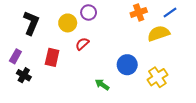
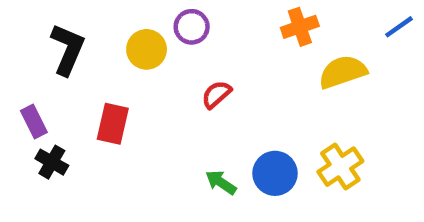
blue line: (170, 12) -> (399, 27), moved
red semicircle: (82, 44) -> (216, 94), moved
purple rectangle: (15, 56) -> (34, 121), turned -56
blue circle: (127, 65) -> (275, 173), moved

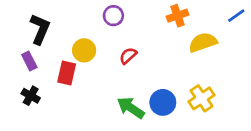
yellow circle: (147, 49) -> (84, 50), moved
purple rectangle: (34, 121) -> (29, 61), moved
green arrow: (221, 182) -> (131, 108), size x1.5

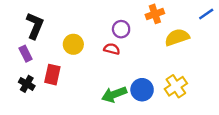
purple circle: (113, 16) -> (121, 29), moved
red semicircle: (128, 56) -> (112, 49), turned 56
red rectangle: (67, 73) -> (52, 75), moved
green arrow: (131, 108) -> (114, 94), turned -55

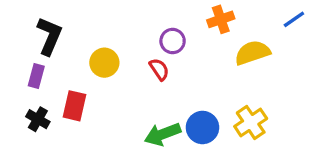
red semicircle: (112, 49) -> (159, 69), turned 42
purple rectangle: (26, 54) -> (36, 76), turned 42

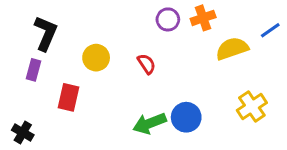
blue line: (294, 19) -> (270, 30), moved
purple circle: (173, 41) -> (168, 19), moved
black cross: (38, 119) -> (23, 133), moved
yellow cross: (251, 122) -> (252, 107), moved

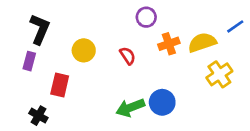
orange cross: (203, 18) -> (169, 44), moved
yellow cross: (252, 107) -> (219, 74), moved
black cross: (23, 133) -> (38, 116), moved

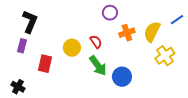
yellow semicircle: (202, 42) -> (152, 32), turned -45
yellow circle: (84, 50) -> (72, 48), moved
green arrow: (130, 108) -> (98, 66), moved, turned -105
black cross: (38, 116) -> (18, 87), moved

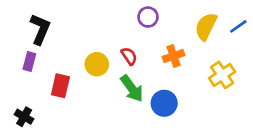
yellow semicircle: (152, 32) -> (206, 26), moved
orange cross: (127, 33) -> (174, 56), moved

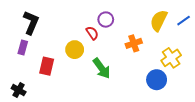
purple circle: (148, 17) -> (106, 20), moved
red semicircle: (129, 56) -> (92, 33), moved
blue circle: (164, 103) -> (157, 80), moved

